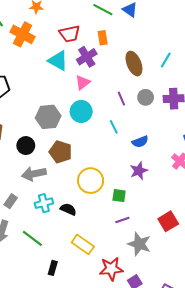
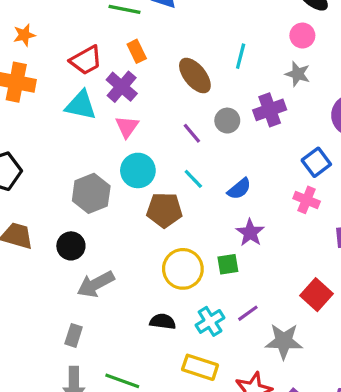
brown pentagon: (61, 152) -> (164, 210), moved
green square: (119, 196) -> (228, 264), moved
cyan cross: (44, 203) -> (210, 321), moved

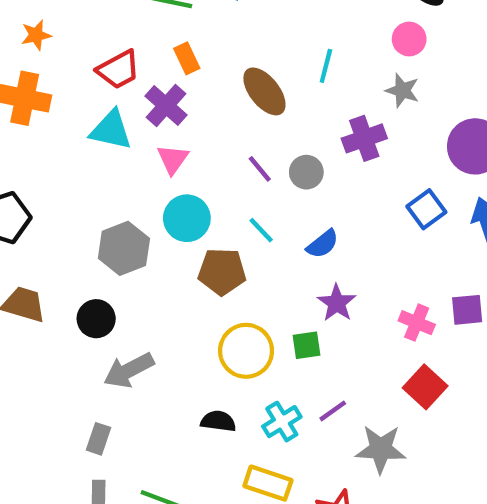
gray circle: (227, 121) -> (306, 172), moved
pink cross: (307, 200) -> (417, 323), moved

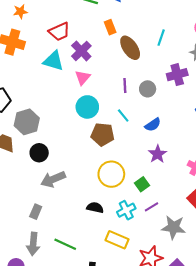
orange rectangle: (187, 58) -> (110, 27), moved
purple line: (260, 169) -> (125, 86), turned 32
gray hexagon: (124, 248) -> (27, 122), moved
green square: (306, 345) -> (142, 184), moved, turned -32

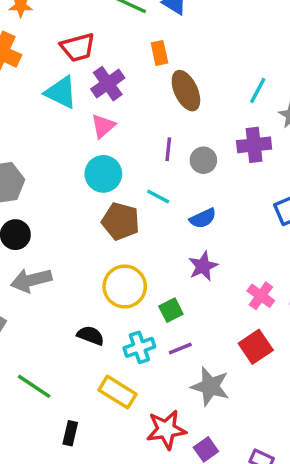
cyan line: (161, 38) -> (258, 90), moved
cyan line: (123, 116) -> (158, 196), turned -32

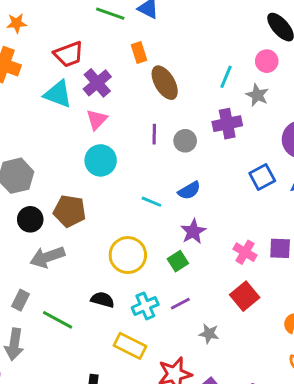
cyan line: (158, 196) -> (151, 202), moved
brown pentagon: (121, 221) -> (70, 211), moved
green square: (171, 310) -> (178, 261), moved
green line: (34, 386) -> (58, 320), moved
gray star: (210, 386) -> (209, 334), size x0.6

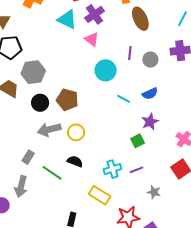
pink triangle: (97, 119) -> (92, 39), turned -42
cyan circle: (101, 160) -> (106, 70), moved
yellow circle: (128, 255) -> (76, 132), moved, size x0.7
black semicircle: (103, 300) -> (75, 161), moved

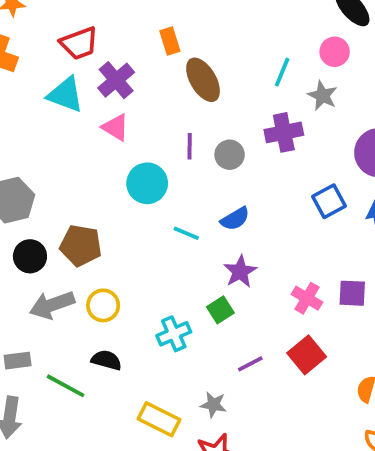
gray rectangle: (28, 157) -> (18, 361), turned 56
cyan cross: (112, 169) -> (174, 334), moved
purple line: (136, 170) -> (250, 364), moved
gray star: (154, 192) -> (213, 405), moved

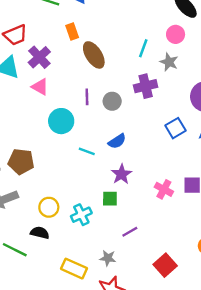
yellow circle: (103, 305) -> (49, 207), moved
green square: (220, 310) -> (110, 199), turned 35
red square: (307, 355) -> (165, 265), moved

